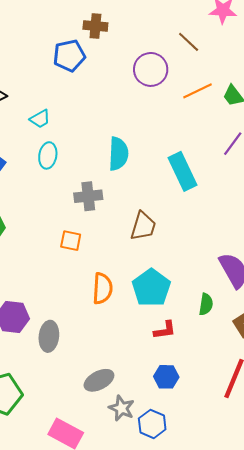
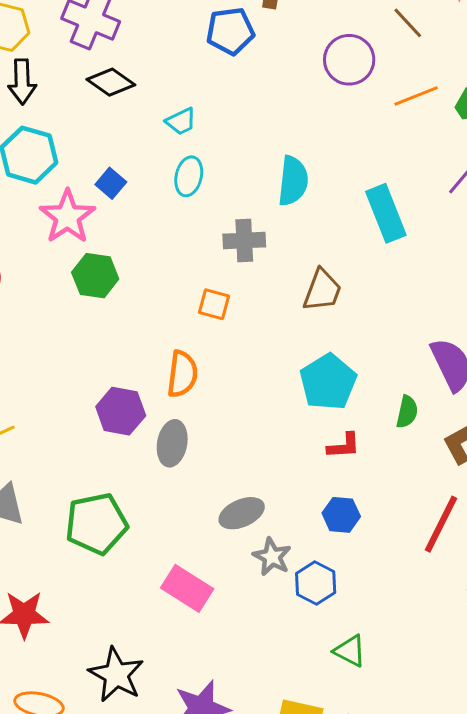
orange semicircle: (102, 288) -> (182, 374), moved

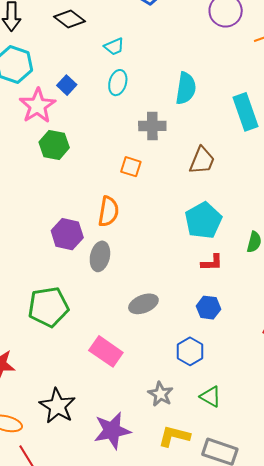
gray star: (272, 557) -> (161, 394), moved

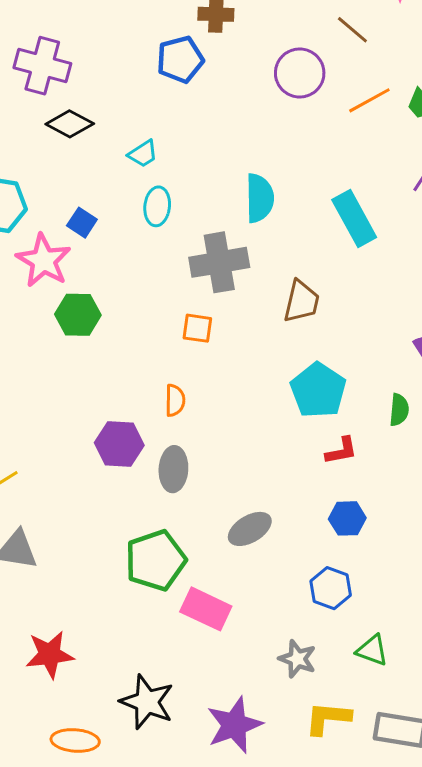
gray cross: (152, 126) -> (219, 262), size x1.4
orange semicircle: (108, 211) -> (175, 400), size x0.7
green pentagon: (48, 307) -> (156, 560), moved

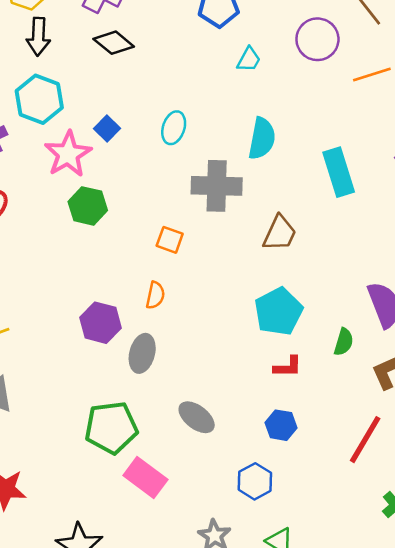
cyan trapezoid: (143, 154) -> (249, 60), moved, turned -40
orange square: (197, 328) -> (170, 240), moved
gray ellipse: (250, 529) -> (197, 417), turned 57

